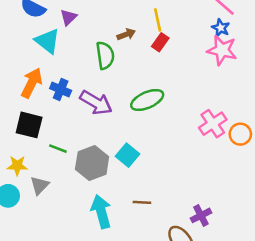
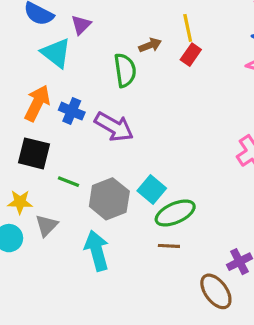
green ellipse: (147, 100) -> (175, 213), moved
cyan arrow: (101, 212) -> (97, 251), moved

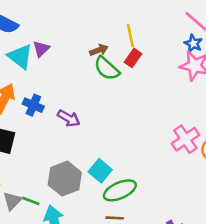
purple triangle: (81, 25) -> (41, 49), moved
green semicircle: (125, 70) -> (107, 68), moved, turned 140
purple arrow: (114, 127) -> (69, 118), size x0.7
green line: (69, 182) -> (31, 201), moved

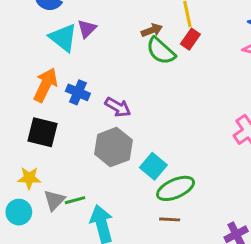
gray hexagon: (65, 179) -> (113, 147), moved
green line: (31, 201) -> (75, 200), turned -36

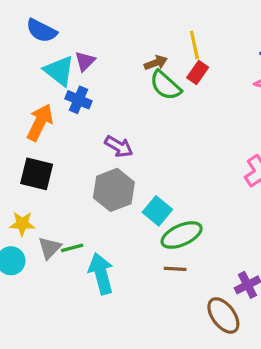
blue cross: (78, 92) -> (79, 100), moved

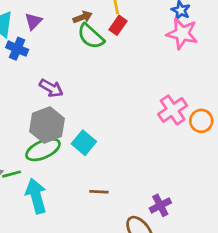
purple triangle: (85, 61) -> (33, 21), moved
green ellipse: (182, 235) -> (43, 150), moved

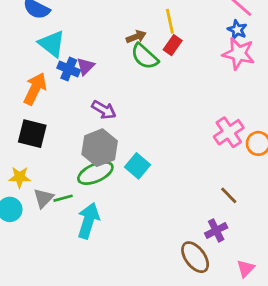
purple triangle: (33, 21) -> (86, 66), moved
brown line: (99, 192) -> (229, 195), moved, turned 42
cyan arrow: (36, 196) -> (88, 221), turned 32

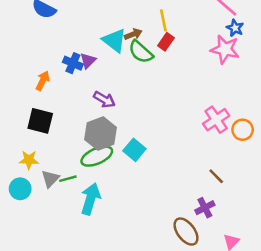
blue star: (237, 30) -> (235, 28), moved
cyan triangle: (52, 44) -> (114, 40), moved
orange arrow: (35, 89) -> (43, 81), size x0.7

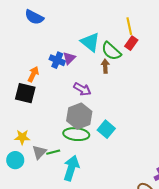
brown arrow: (133, 34) -> (105, 66), moved, turned -72
black square: (40, 121) -> (25, 93), moved
green ellipse: (97, 156) -> (76, 134), turned 30

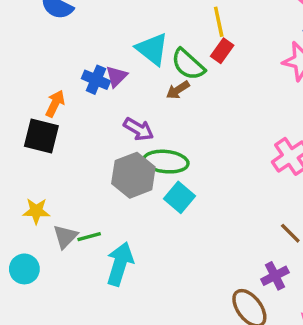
brown arrow: (105, 66) -> (178, 90), turned -120
green ellipse: (76, 134) -> (166, 162), moved
cyan circle: (15, 160) -> (24, 269), moved

